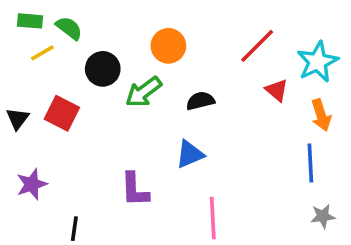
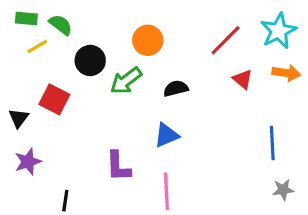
cyan star: (318, 62) -> (279, 31), moved
orange arrow: (321, 115) -> (286, 73), moved, turned -64
black triangle: (18, 119) -> (19, 118), moved
pink line: (213, 218) -> (166, 191), moved

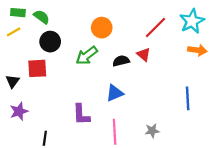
yellow line: (37, 46) -> (14, 32), moved
black circle: (90, 60) -> (50, 42), moved
red triangle: (243, 79) -> (144, 54), moved
red square: (54, 99) -> (37, 68), turned -30
gray star: (283, 190) -> (152, 131), moved

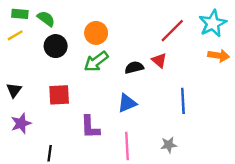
orange circle: (102, 28) -> (96, 33), moved
red square: (37, 68) -> (59, 95), moved
blue line: (188, 98) -> (183, 101), moved

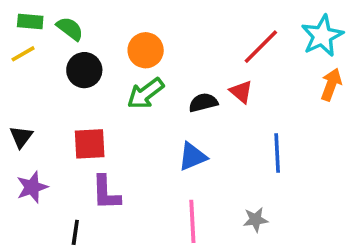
orange arrow: (219, 56) -> (331, 84), turned -78
purple L-shape: (90, 127) -> (106, 193), moved

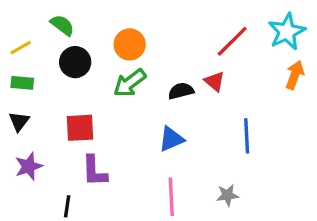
green rectangle: (30, 21) -> (22, 83), moved

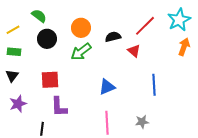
black semicircle: (181, 91) -> (113, 37), moved

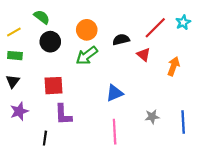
cyan star: (179, 20) -> (183, 22), moved, size x0.6
orange arrow: (184, 47) -> (174, 66), moved
blue line: (154, 85) -> (183, 122), moved
gray star: (142, 122) -> (152, 117), moved

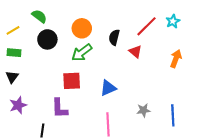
black semicircle: (121, 39) -> (114, 37), turned -63
orange arrow: (174, 66) -> (176, 59), moved
red square: (53, 86) -> (72, 81), moved

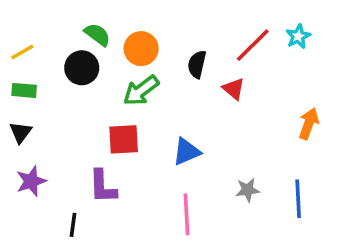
green semicircle: (39, 16) -> (97, 35), moved
orange arrow: (176, 59) -> (309, 124), moved

